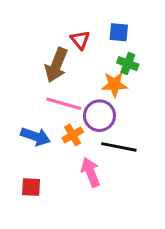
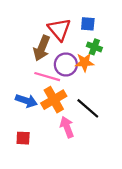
red triangle: (80, 40) -> (59, 29), size x1.6
purple circle: (99, 116) -> (66, 65), moved
orange cross: (73, 135) -> (54, 100), size x1.6
black line: (119, 147) -> (88, 108), turned 30

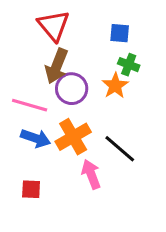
red triangle: (59, 29) -> (54, 26), moved
orange star: (85, 62) -> (115, 86), turned -30
purple circle: (66, 65) -> (72, 89), moved
pink line: (47, 77) -> (30, 105), moved

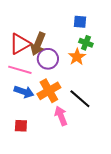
red triangle: (54, 26) -> (20, 44), moved, turned 40

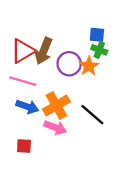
blue square: (80, 22) -> (97, 35), moved
purple circle: (48, 59) -> (69, 64), moved
pink arrow: (61, 116) -> (55, 127), moved, turned 132

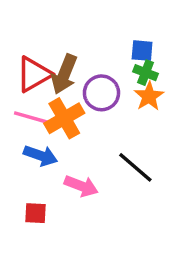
orange star: (89, 66) -> (149, 96), moved
orange cross: (56, 105) -> (64, 118), moved

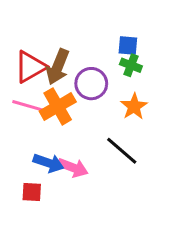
orange star: (149, 96) -> (134, 106), moved
blue arrow: (41, 156) -> (49, 163), moved

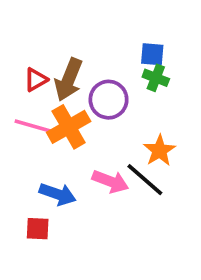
red triangle: (30, 67) -> (36, 80), size x0.6
orange star: (134, 106) -> (159, 151), moved
pink arrow: (73, 168) -> (110, 181), moved

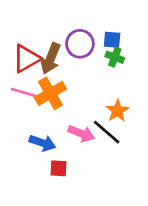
red triangle: (36, 80) -> (26, 59), size x1.6
purple circle: (109, 100) -> (80, 44), moved
red square: (38, 229) -> (58, 168), moved

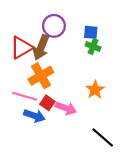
purple circle: (80, 44) -> (54, 26), moved
pink line: (26, 93) -> (25, 96), moved
black line: (107, 132) -> (103, 137), moved
red square: (58, 168) -> (47, 103), moved, turned 32

